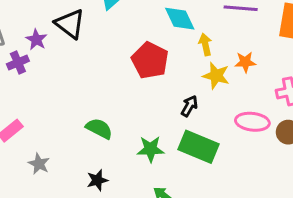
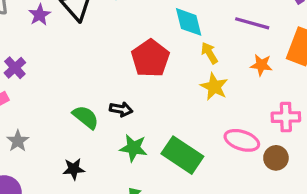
yellow arrow: (205, 45) -> (209, 53), turned -30
orange star: (245, 62) -> (261, 65), moved
purple cross: (18, 63) -> (15, 68), moved, turned -30
black arrow: (189, 106) -> (121, 109), moved, turned 60

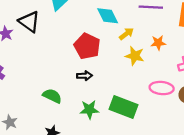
yellow arrow: (209, 53) -> (126, 34), turned 96
orange star: (261, 65) -> (158, 43), moved
black arrow: (121, 109) -> (85, 76), moved

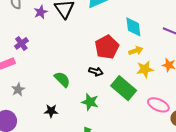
yellow arrow: (126, 34) -> (136, 51), moved
yellow star: (135, 56) -> (145, 69), turned 30
green rectangle: (124, 107) -> (124, 88), moved

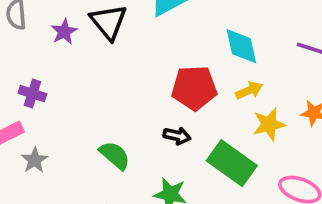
purple cross: (21, 43) -> (32, 94), turned -32
red pentagon: (107, 47) -> (194, 88), turned 30
gray star: (18, 89) -> (35, 160), moved

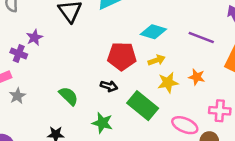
purple star: (64, 32) -> (34, 37), moved
cyan diamond: (241, 46) -> (153, 32), turned -65

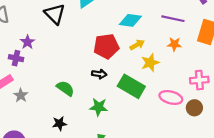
orange star: (197, 77) -> (174, 44), moved

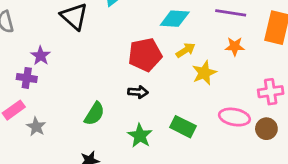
green rectangle: (131, 86) -> (183, 127), moved, size x0.7
green semicircle: (65, 88) -> (94, 114), turned 90
green star: (99, 107) -> (140, 136), turned 30

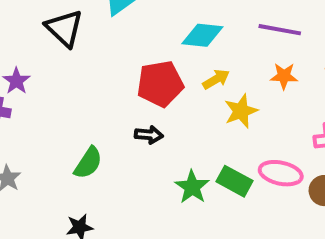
green rectangle: (183, 127) -> (235, 181), moved
green star: (140, 136) -> (192, 187), moved

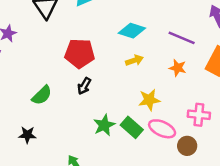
red pentagon: (160, 84) -> (80, 53), moved
yellow star: (241, 111) -> (149, 100), moved
black arrow: (149, 135) -> (84, 86), turned 102

